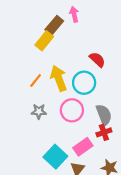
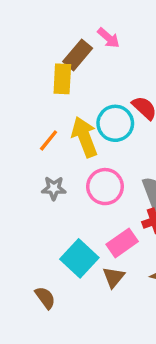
pink arrow: (74, 14) -> (108, 38), turned 144
yellow rectangle: (44, 41) -> (62, 79), turned -36
cyan circle: (84, 83) -> (115, 123), moved

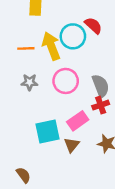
orange line: (49, 140) -> (26, 48), turned 49
cyan square: (79, 258) -> (48, 132), turned 35
brown semicircle: (45, 298) -> (23, 175), moved

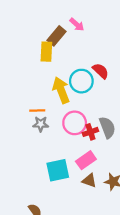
orange line: (26, 48) -> (37, 110), moved
red cross: (101, 105) -> (90, 132), moved
brown triangle: (72, 145) -> (89, 181), moved, turned -49

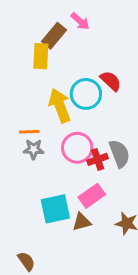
brown triangle: (89, 181) -> (82, 222), moved, turned -35

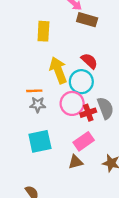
brown rectangle: (54, 36) -> (87, 20), moved, turned 66
red semicircle: (111, 81) -> (89, 61), moved
cyan circle: (86, 94) -> (81, 82), moved
cyan square: (55, 209) -> (40, 141), moved

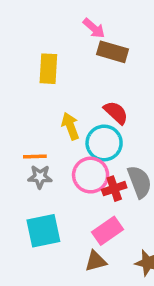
yellow arrow: (58, 70) -> (70, 126), size x0.7

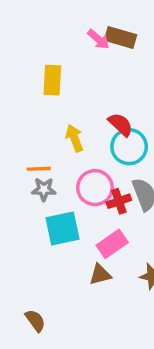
brown rectangle: (113, 52) -> (121, 38), moved
cyan circle: (104, 143) -> (129, 147), moved
cyan square: (43, 231) -> (63, 229), moved

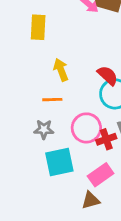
yellow rectangle: (52, 80) -> (38, 27), moved
yellow arrow: (74, 138) -> (61, 70), moved
orange line: (39, 169) -> (52, 100), moved

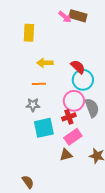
yellow arrow: (61, 70) -> (45, 63), turned -70
pink circle: (86, 128) -> (74, 101), moved
red cross: (106, 139) -> (69, 117), moved

